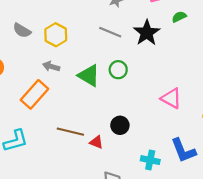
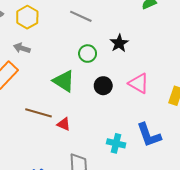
black star: (147, 33) -> (119, 43), moved, size x0.7
green triangle: (89, 76) -> (64, 81), moved
black circle: (120, 125) -> (103, 86), moved

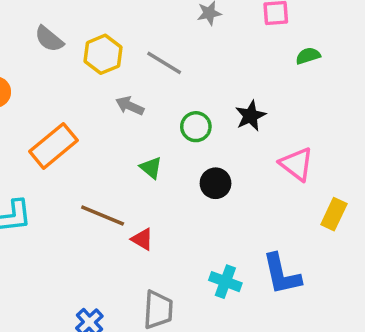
gray line: (81, 16) -> (164, 63), moved
gray arrow: (22, 48) -> (130, 106), moved
green triangle: (64, 81) -> (151, 168), size x0.6
pink triangle: (139, 83) -> (297, 164), moved

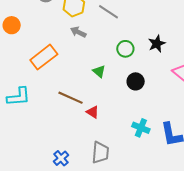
gray arrow: (130, 106) -> (78, 32), moved
cyan cross: (225, 282) -> (141, 128), moved

